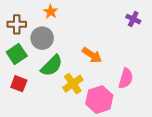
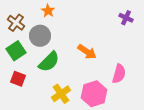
brown cross: (17, 24) -> (16, 23), turned 36
yellow cross: (73, 84) -> (61, 94), moved

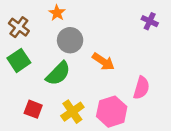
gray circle: (40, 36) -> (70, 40), moved
red square: (18, 79) -> (33, 109), moved

